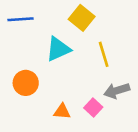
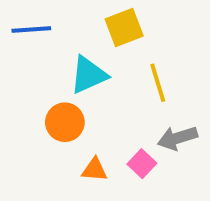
yellow square: (82, 18) -> (124, 27), turned 30
orange circle: (26, 83) -> (65, 122), moved

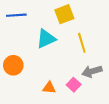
orange circle: (65, 122) -> (13, 65), moved

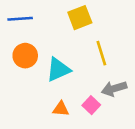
cyan triangle: (46, 39) -> (58, 70), moved
orange circle: (13, 65) -> (25, 56), moved

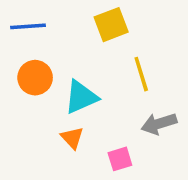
pink square: (91, 105) -> (120, 159), moved, turned 30
orange triangle: (61, 109) -> (72, 138), moved, turned 42

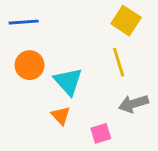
yellow square: (111, 25) -> (126, 21), moved, turned -36
cyan triangle: (81, 97) -> (68, 81), turned -48

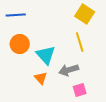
gray arrow: (133, 104) -> (69, 70), moved
pink square: (101, 133) -> (80, 90), moved

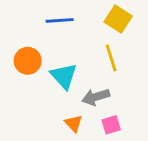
blue line: (16, 15) -> (60, 20), moved
orange triangle: (41, 78) -> (74, 123), moved

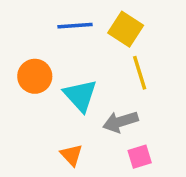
yellow square: (118, 19) -> (126, 29), moved
orange triangle: (74, 123) -> (71, 155), moved

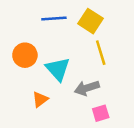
orange triangle: (71, 155) -> (40, 99), moved, turned 36

